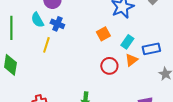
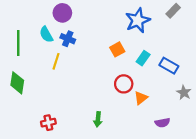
blue rectangle: (151, 49) -> (169, 66), turned 42
orange triangle: (131, 60) -> (141, 98), moved

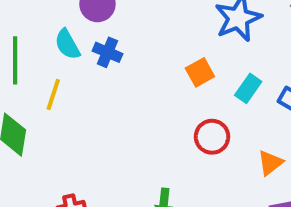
yellow line: (56, 61) -> (53, 95), moved
orange triangle: (141, 98) -> (270, 163), moved

